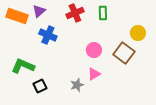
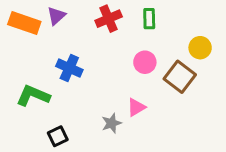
blue cross: (48, 35) -> (69, 68), moved
pink circle: (94, 50) -> (145, 62), moved
black square: (40, 86) -> (58, 136), moved

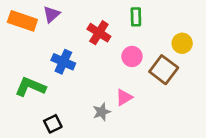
red cross: (109, 19) -> (99, 33), moved, turned -35

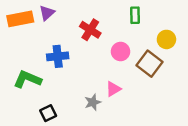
green rectangle: (136, 17) -> (135, 15), moved
orange rectangle: (22, 21) -> (20, 19), turned -30
blue cross: (63, 62) -> (58, 56), turned -30

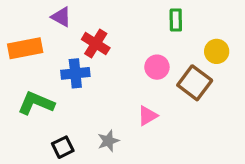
purple triangle: (47, 13) -> (61, 17), turned -49
orange rectangle: (20, 19) -> (25, 48), moved
red cross: (90, 30) -> (96, 44), moved
gray star: (93, 102) -> (108, 141), moved

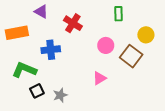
red cross: (96, 44) -> (73, 23), moved
gray star: (108, 141) -> (60, 95), moved
black square: (63, 147) -> (37, 91), moved

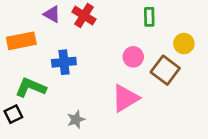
red cross: (73, 23) -> (84, 16), moved
pink triangle: (99, 78) -> (125, 98), size x1.6
black square: (37, 91) -> (13, 114), moved

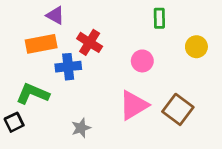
red cross: (84, 16) -> (90, 42), moved
orange rectangle: (21, 41) -> (41, 44), moved
brown square: (165, 70) -> (178, 109), moved

